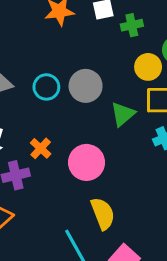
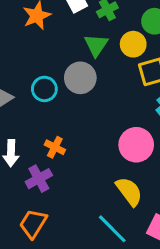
green triangle: (123, 114) -> (96, 45), moved
pink circle: (87, 162) -> (136, 145), moved

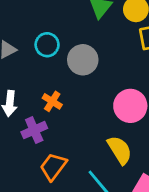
gray circle: (80, 78) -> (83, 60), moved
orange trapezoid: (33, 224) -> (53, 167), moved

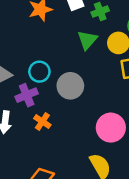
purple cross: (34, 130) -> (27, 95), moved

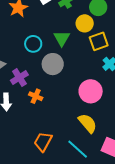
green triangle: (87, 40) -> (62, 38), moved
cyan circle: (39, 72) -> (33, 44), moved

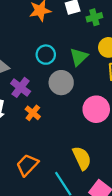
purple cross: (19, 78) -> (21, 87), turned -36
pink circle: (91, 91) -> (96, 109), moved

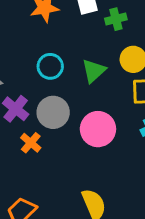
gray circle: (61, 83) -> (53, 112), moved
pink circle: (96, 109) -> (98, 129), moved

